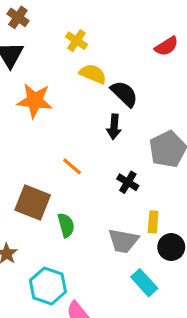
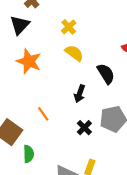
black semicircle: (124, 94) -> (106, 74), moved
black cross: (128, 182) -> (84, 128), moved

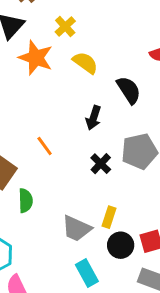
yellow cross: (69, 27) -> (65, 27), moved
orange star: (29, 61) -> (36, 58), moved

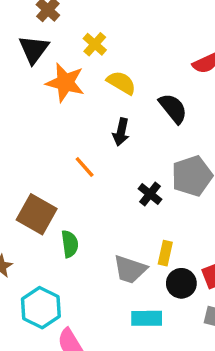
black arrow: (93, 118) -> (121, 132), moved
orange line: (45, 146) -> (85, 167), moved
cyan rectangle: (87, 273) -> (147, 318), turned -56

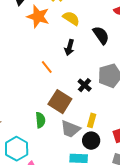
brown square: (37, 214) -> (60, 102), moved
green semicircle: (70, 244) -> (40, 120), moved
black circle: (181, 283) -> (91, 141), moved

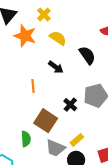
black arrow: (69, 47) -> (56, 67), turned -70
orange line: (47, 67) -> (33, 86), turned 32
yellow rectangle: (92, 120) -> (77, 140), turned 32

